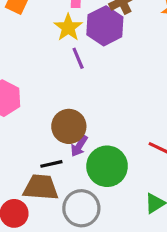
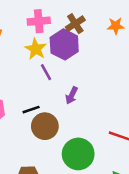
purple arrow: (79, 146) -> (72, 95), moved
black line: (51, 164) -> (31, 110), moved

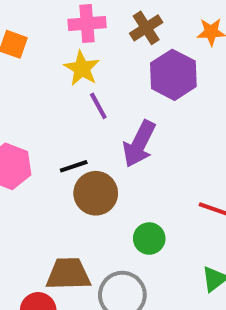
purple hexagon: (64, 44) -> (173, 75), moved
purple arrow: (72, 95) -> (139, 144), size x1.6
green circle: (78, 154) -> (149, 239), size x0.6

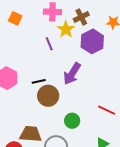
yellow star: (82, 68) -> (66, 29), moved
purple line: (98, 106) -> (49, 44), moved

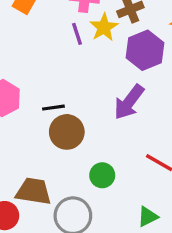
purple line: (49, 44) -> (77, 34), moved
purple arrow: (72, 74) -> (129, 102), moved

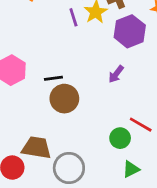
purple arrow: (129, 102) -> (116, 74), size x0.6
green circle: (102, 175) -> (120, 138), moved

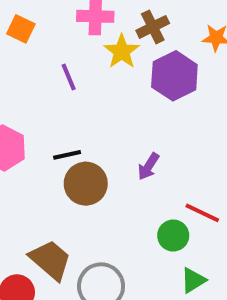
purple line: (73, 17) -> (69, 77), moved
purple arrow: (116, 74) -> (148, 167), moved
brown trapezoid: (36, 148) -> (50, 260), turned 36

